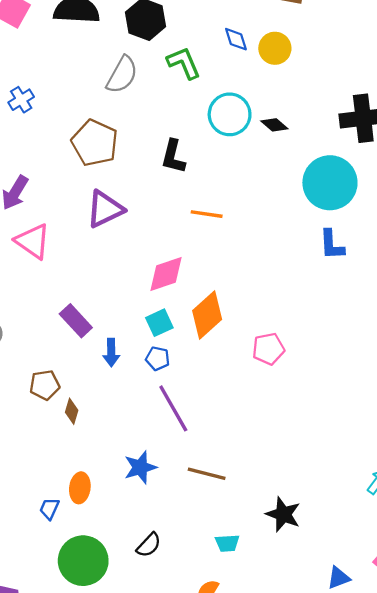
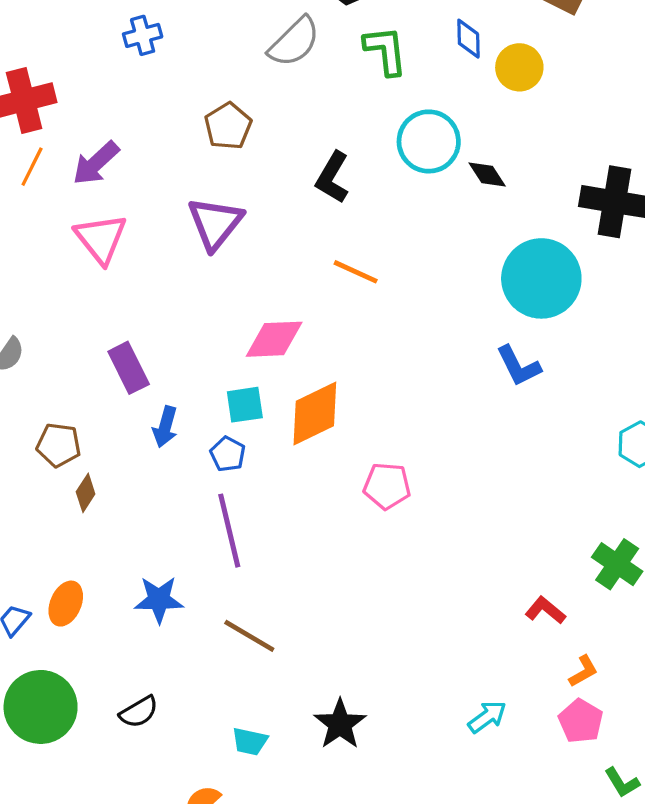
brown pentagon: (95, 143) -> (228, 126), size x0.7
purple triangle: (105, 209) -> (215, 223), turned -42
blue L-shape: (332, 245) -> (519, 366), turned -40

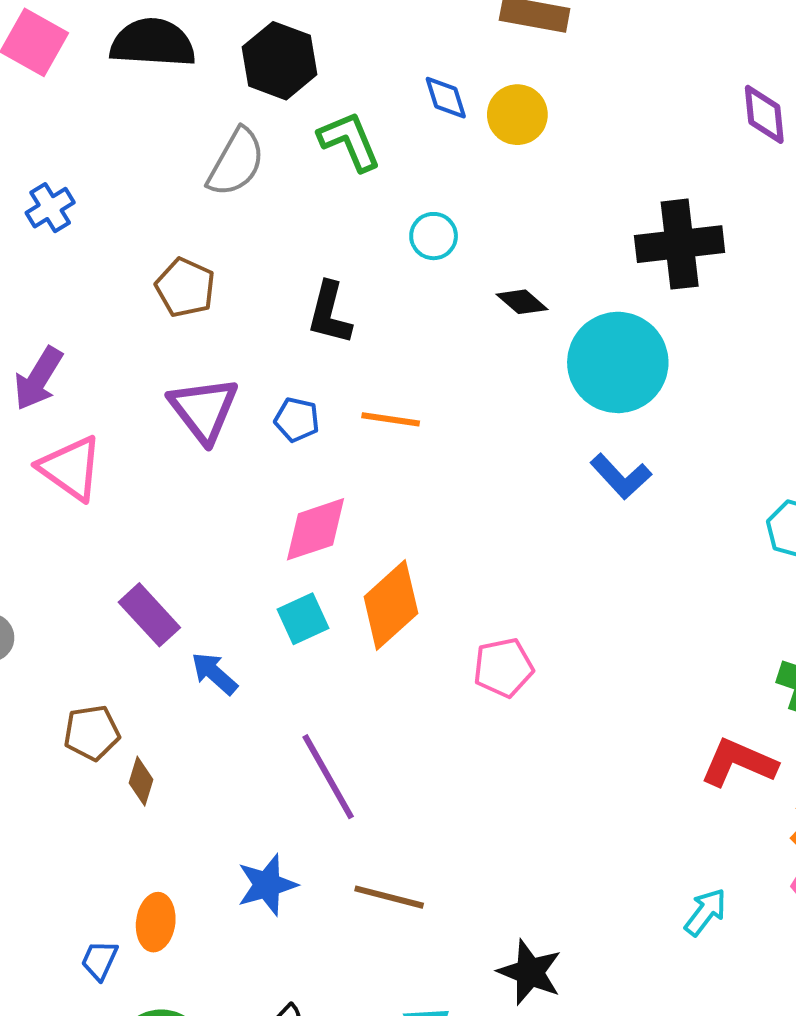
cyan circle: (429, 141) -> (434, 236), size x0.6
black diamond: (487, 175) -> (522, 302), moved
blue arrow: (165, 427) -> (214, 673), turned 132
blue pentagon: (228, 454) -> (297, 420), moved
red L-shape: (545, 610) -> (739, 763), size x1.5

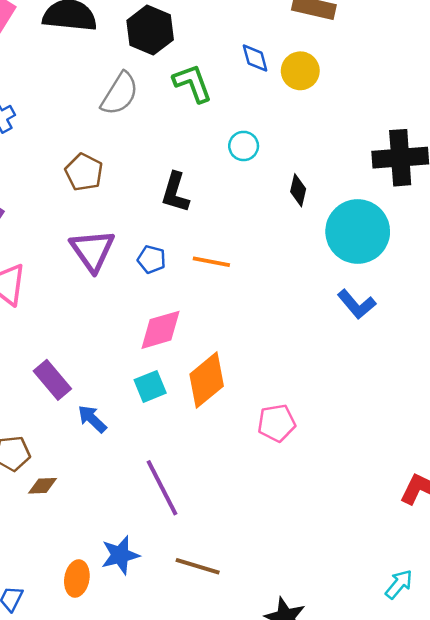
black diamond: (522, 302) -> (298, 190), turned 60
brown diamond: (141, 781) -> (43, 486), turned 68
orange ellipse: (156, 922) -> (77, 579), moved

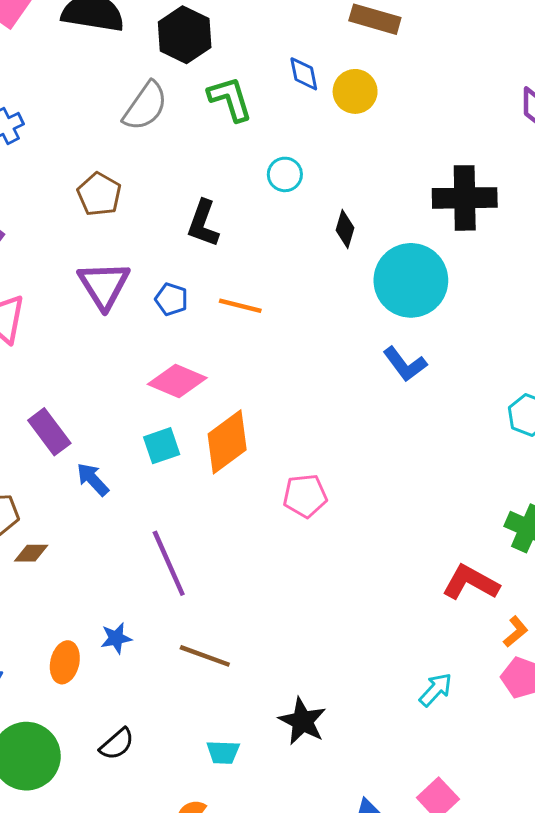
pink diamond: (161, 330) -> (177, 381), turned 36
blue star: (120, 555) -> (116, 638), size x0.7

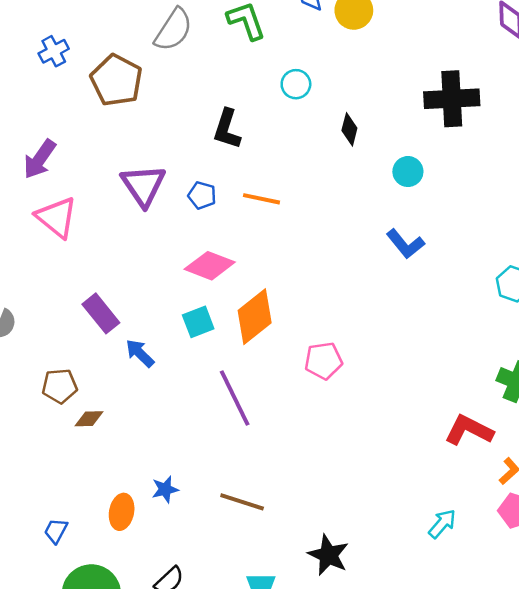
brown pentagon: (99, 194) -> (116, 80), moved, size x1.4
cyan circle: (411, 280) -> (408, 172), size x0.5
purple line: (169, 563) -> (235, 398), moved

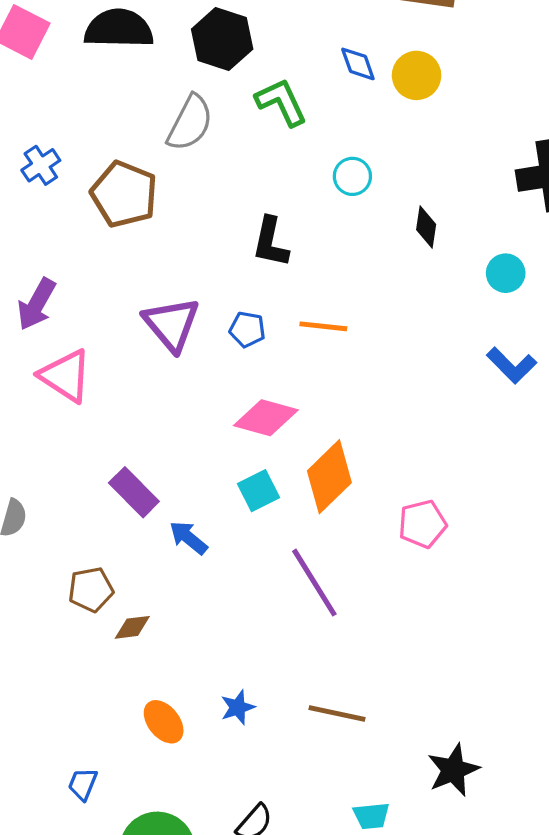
orange ellipse: (122, 512) -> (164, 722), moved, turned -44
blue trapezoid: (56, 531) -> (83, 784), moved
black star: (328, 555) -> (453, 770), turned 30

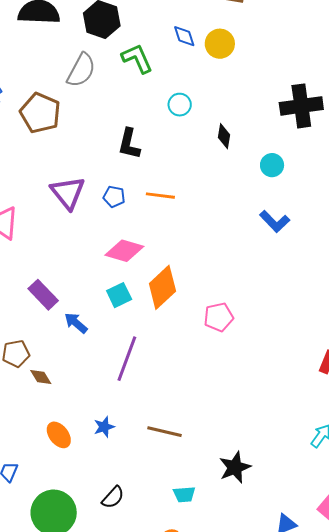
purple line: (314, 583) -> (127, 359), moved, turned 51
brown diamond: (132, 627) -> (41, 377), turned 65

